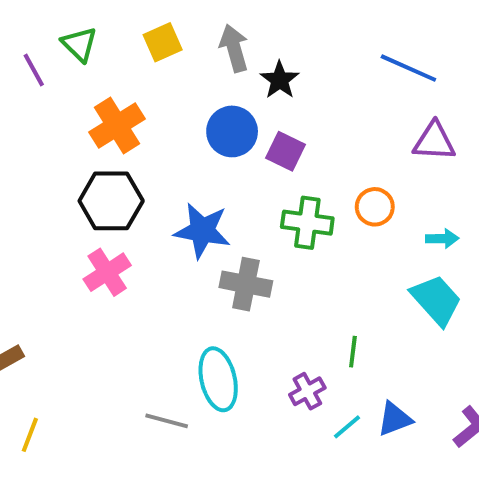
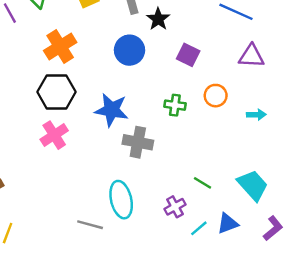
purple square: (286, 151) -> (188, 55), moved
green cross: (307, 223) -> (175, 105), size x0.7
cyan trapezoid: (436, 300) -> (253, 185), moved
green line: (353, 352) -> (202, 183), turned -66

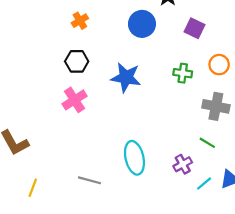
orange cross: (60, 47) -> (80, 21), size x0.6
black hexagon: (57, 92) -> (77, 61), size x0.7
gray cross: (138, 142) -> (216, 106), moved
gray line: (90, 225) -> (89, 180), moved

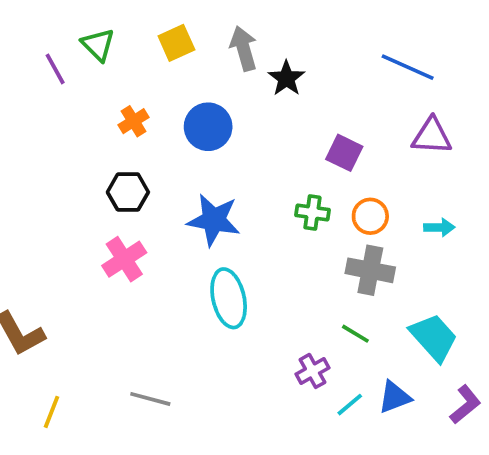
blue circle: (142, 24) -> (208, 127), moved
purple square: (194, 28) -> (344, 153), moved
orange circle: (219, 65) -> (370, 216), moved
cyan ellipse: (134, 158) -> (229, 298), moved

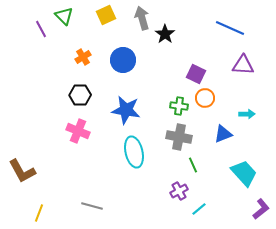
orange circle: (370, 216) -> (205, 98), moved
pink cross: (124, 259) -> (78, 131), turned -35
gray cross: (370, 270) -> (179, 137), moved
green line: (355, 334) -> (193, 165), moved, turned 35
blue triangle: (395, 397) -> (223, 134), moved

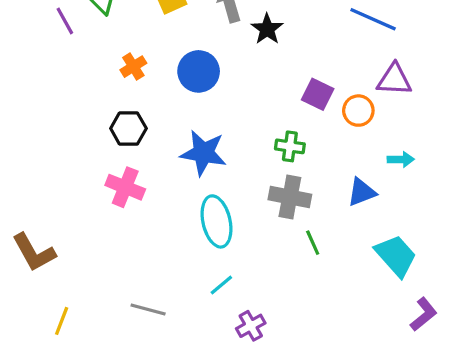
orange circle: (205, 98) -> (358, 111), moved
purple cross: (179, 191) -> (251, 326), moved
cyan line: (199, 209) -> (221, 285), moved

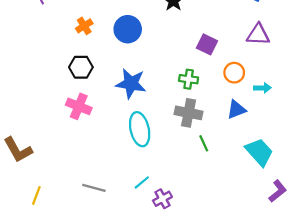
orange circle: (358, 111) -> (234, 73), moved
cyan line: (221, 285) -> (142, 182), moved

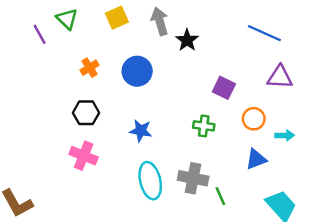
blue star: (131, 84) -> (141, 131), size x0.7
gray cross: (189, 113) -> (193, 178), moved

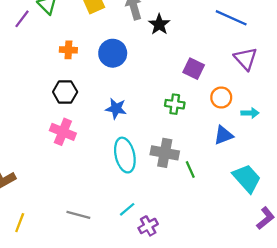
purple line: (40, 34) -> (22, 19), turned 66
orange cross: (90, 68) -> (68, 50), turned 35
purple triangle: (280, 77) -> (246, 59), turned 45

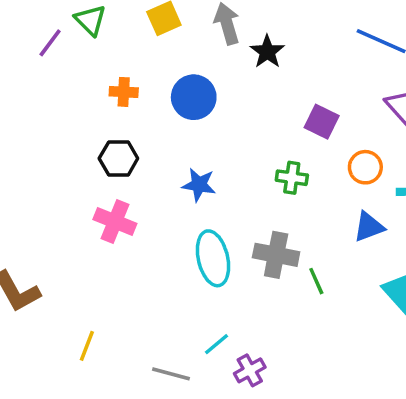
gray line: (78, 215) -> (171, 374), moved
yellow line: (20, 223) -> (87, 346), moved

